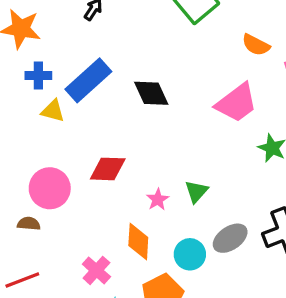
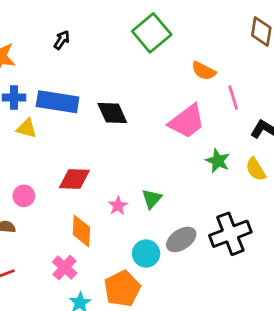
blue rectangle: (88, 80) -> (58, 102), turned 51
pink circle: (50, 188) -> (24, 196), size x0.6
orange diamond: (138, 241) -> (81, 231), moved

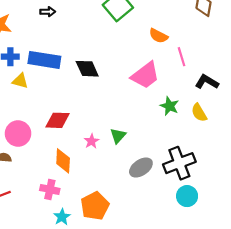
black arrow: (62, 40) -> (48, 12), turned 56
pink circle: (24, 196) -> (18, 133), size x1.5
cyan circle: (146, 253) -> (187, 196), moved
pink cross: (65, 268) -> (50, 189), turned -30

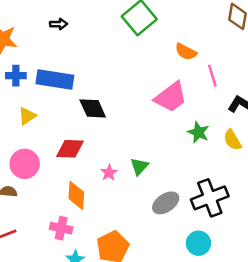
black diamond: (87, 69) -> (93, 108), moved
yellow triangle: (20, 81) -> (27, 116), moved, turned -49
cyan circle: (187, 196) -> (198, 243), moved

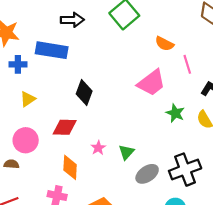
black arrow: (59, 24) -> (72, 20), moved, size x1.5
blue rectangle: (55, 79) -> (52, 50), moved
black diamond: (93, 108) -> (84, 93), turned 45
green triangle: (139, 166) -> (126, 152), moved

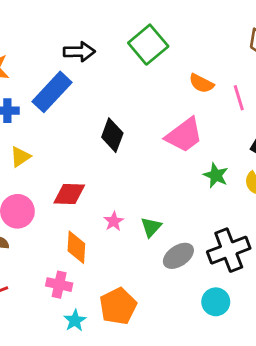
blue rectangle: (52, 50) -> (52, 92), turned -56
pink line: (187, 64) -> (239, 98), moved
black diamond: (84, 93) -> (112, 135), moved

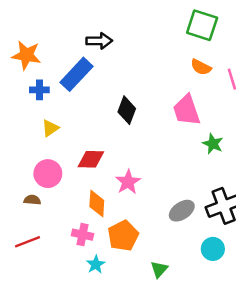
green square: (148, 45) -> (202, 25), moved, turned -32
pink trapezoid: (184, 135) -> (187, 110), turned 108
pink star: (114, 221) -> (128, 182), size x1.5
green triangle: (151, 227) -> (159, 269), moved
orange pentagon: (118, 306) -> (123, 236), moved

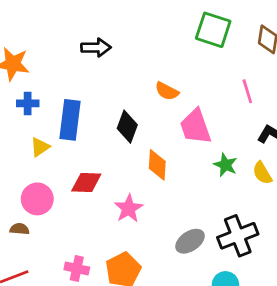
orange semicircle: (201, 67) -> (167, 91), moved
blue rectangle: (77, 74) -> (70, 120), moved, turned -36
orange diamond: (97, 203) -> (157, 165), moved

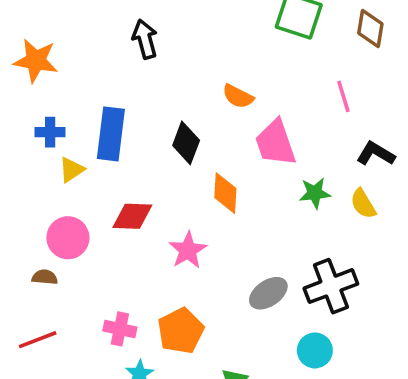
black arrow: (96, 48) -> (145, 39), turned -104
blue cross: (28, 103) -> (50, 132), moved
green star: (225, 165) -> (315, 193), turned -30

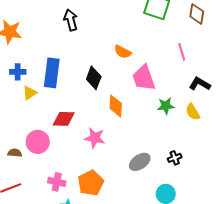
pink circle: (68, 238) -> (38, 142), moved
pink star: (188, 250) -> (95, 138), turned -30
black cross: (331, 286) -> (175, 158), size x0.5

